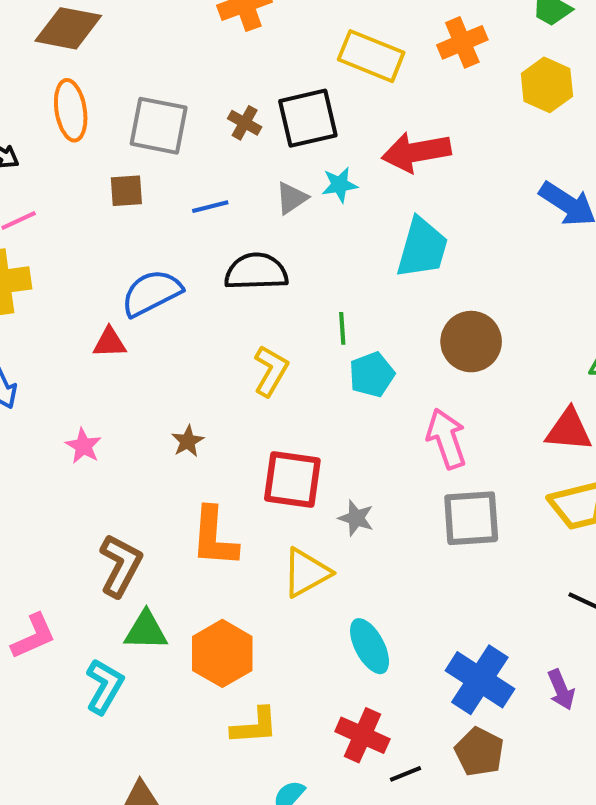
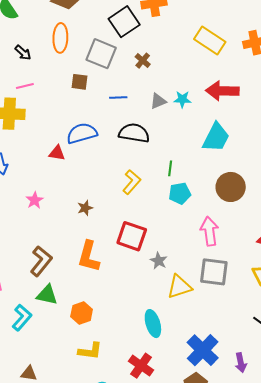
black square: (308, 118) -> (124, 22), moved, turned -32
yellow triangle: (306, 573) -> (179, 287), moved
orange hexagon: (222, 653) -> (82, 313), size x0.7

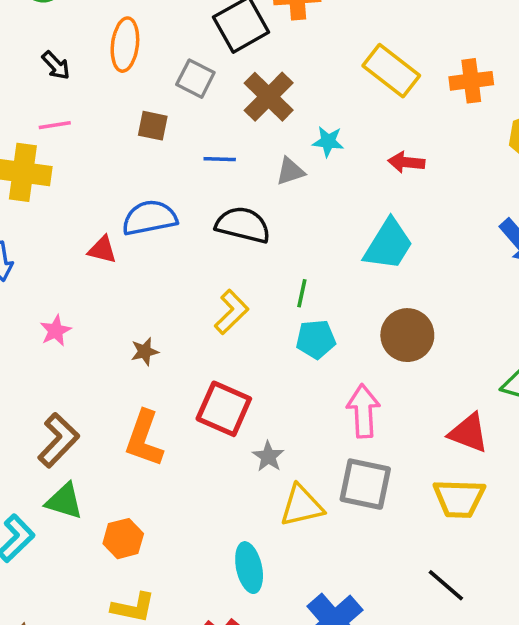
gray square: (101, 54) -> (195, 79), size x0.7
brown cross: (143, 61) -> (269, 97), size x1.8
red arrow: (222, 91) -> (406, 162), size x0.6
cyan star: (182, 99) -> (328, 141), moved

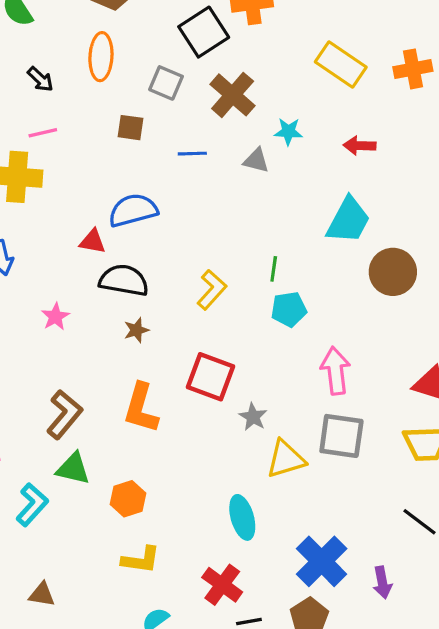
gray triangle: (290, 171) -> (256, 160), turned 36
black semicircle: (243, 225) -> (124, 280), moved
brown circle: (407, 335) -> (393, 272), moved

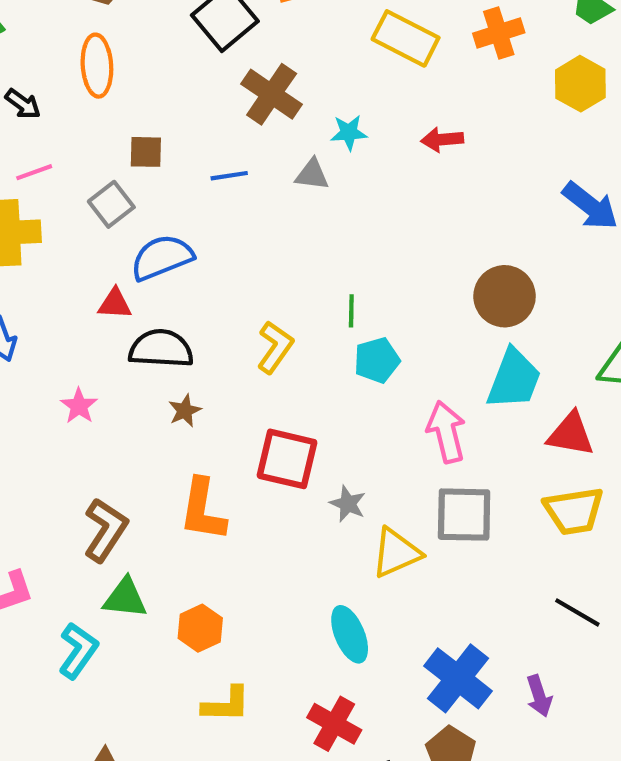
gray square: (166, 83) -> (111, 204), moved, turned 36
cyan trapezoid: (348, 220) -> (514, 379), moved

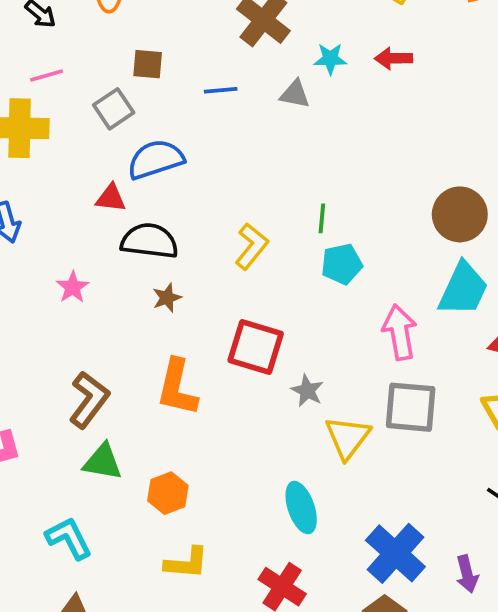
red arrow: (442, 140) -> (394, 58), moved
yellow triangle: (396, 553) -> (348, 437), turned -33
cyan L-shape: (78, 651) -> (69, 538), moved, turned -66

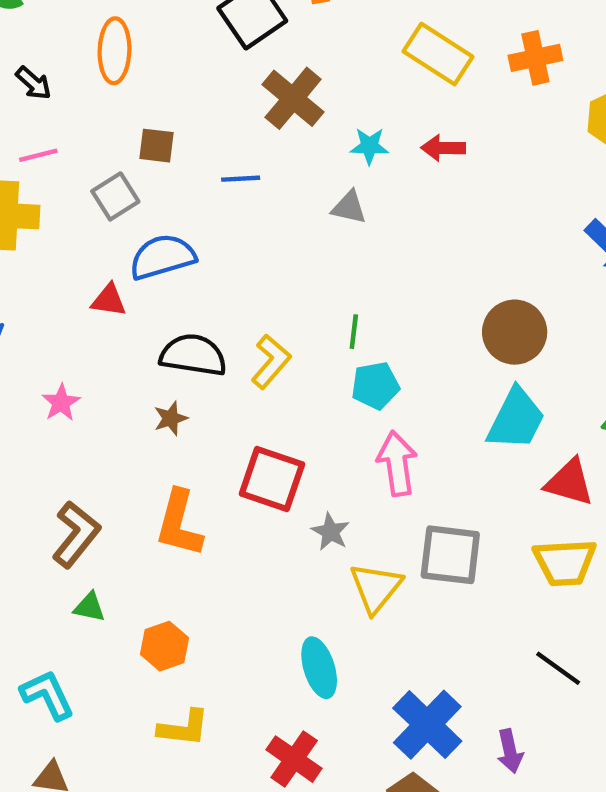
gray triangle: (295, 94) -> (349, 207), moved
black semicircle: (149, 241) -> (193, 355), moved
pink arrow: (400, 332) -> (397, 463), moved
green triangle: (103, 462) -> (89, 607), size x0.7

